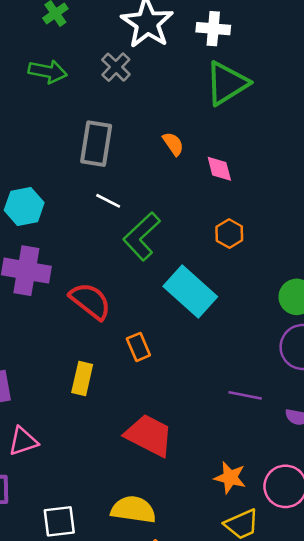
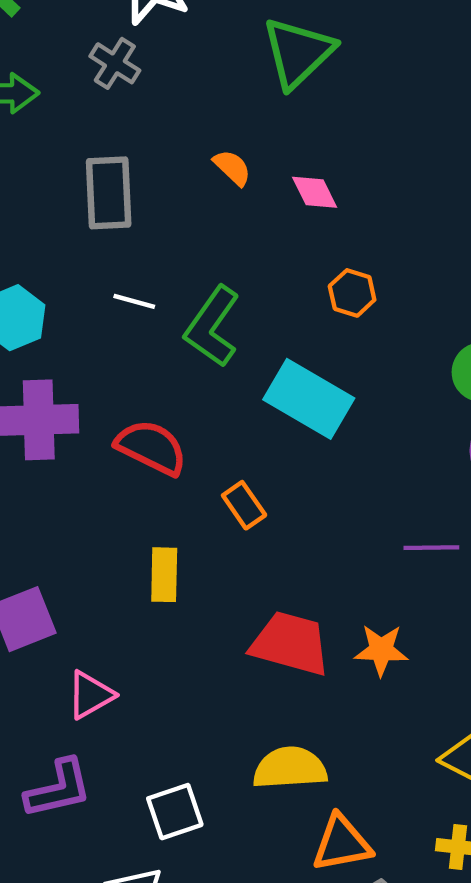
white line: (108, 201) -> (134, 301), moved
orange star: (230, 478) -> (381, 650), moved

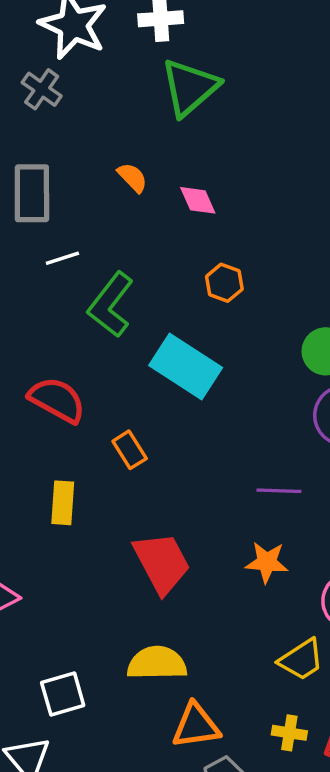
white line: (134, 301) -> (62, 258), moved, turned -36
red trapezoid: (290, 644) -> (162, 563), turned 44
orange star: (381, 650) -> (267, 562), moved

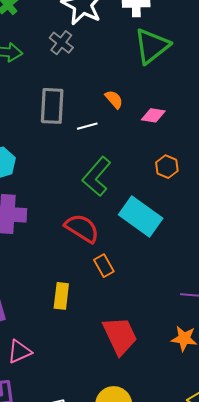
pink diamond: (198, 200) -> (153, 115), turned -60
white line: (62, 258) -> (87, 126), moved
red semicircle: (57, 400) -> (82, 228), moved

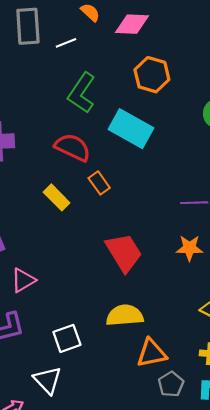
pink diamond: (153, 115) -> (132, 24), size x1.4
orange hexagon: (167, 167) -> (152, 75), size x1.5
yellow rectangle: (61, 296) -> (57, 197), moved, turned -45

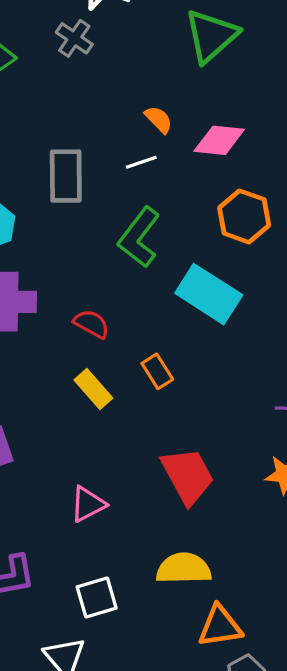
gray rectangle: (28, 26) -> (66, 176), moved
white line: (66, 43) -> (141, 162), moved
red semicircle: (73, 147) -> (92, 324), moved, size x0.7
pink triangle: (23, 280) -> (88, 504), moved

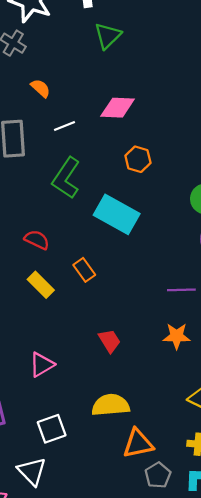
green triangle: (211, 36) -> (108, 36), size x0.7
orange semicircle: (159, 119) -> (41, 88), moved
orange hexagon: (244, 216) -> (138, 159), size x0.7
red trapezoid: (188, 476) -> (110, 341), size x0.6

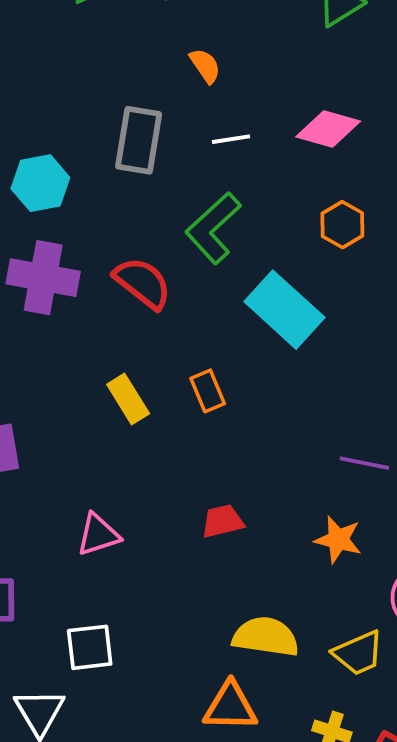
red semicircle: (37, 240) -> (143, 283), moved, size x1.4
red trapezoid: (110, 341) -> (223, 521), turned -85
yellow semicircle: (111, 405) -> (266, 637), moved

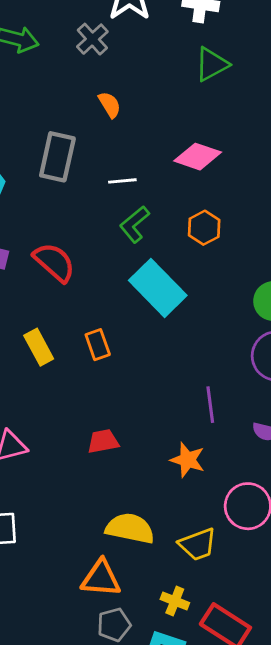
white line: (231, 139) -> (122, 181), moved
green L-shape: (213, 228) -> (134, 224), moved, size x0.7
purple line: (364, 463) -> (210, 405), turned 68

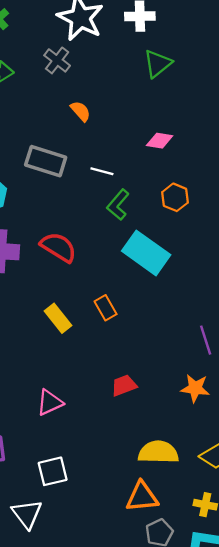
gray rectangle: (57, 157) -> (46, 161), turned -75
pink diamond: (198, 157) -> (160, 141), size x0.7
white line: (122, 181) -> (102, 171), turned 30

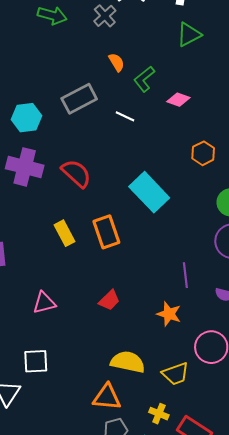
gray rectangle: (46, 161) -> (79, 99), turned -56
orange hexagon: (175, 197) -> (203, 153), moved
green L-shape: (118, 205) -> (144, 79), moved
orange rectangle: (106, 308) -> (106, 232), size x1.5
red trapezoid: (124, 385) -> (109, 300), turned 145

